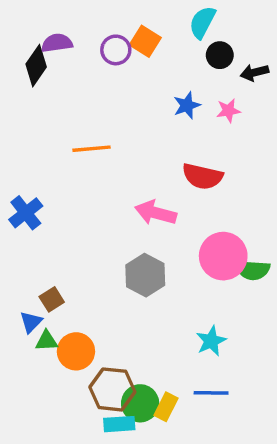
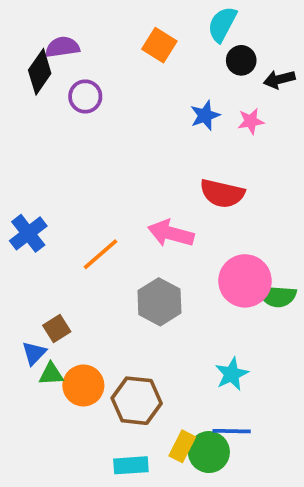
purple circle: (116, 50) -> (85, 96), moved
orange line: (92, 149) -> (100, 254), moved, turned -36
brown hexagon: (112, 389) -> (137, 401), moved
green circle: (140, 403) -> (209, 452), moved

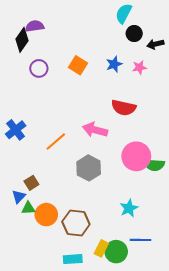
orange square: (159, 45) -> (78, 65), moved
purple circle: (85, 96) -> (39, 68), moved
blue line: (232, 431) -> (141, 240), moved

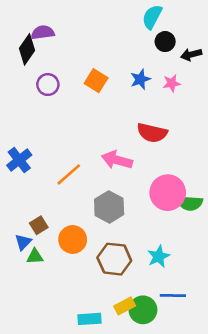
orange circle: (46, 215) -> (73, 240), moved
brown hexagon: (76, 223) -> (114, 259), moved
yellow rectangle: (101, 248) -> (125, 306), turned 35

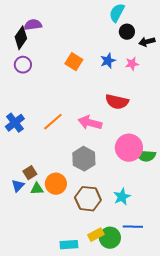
purple circle: (48, 85) -> (23, 65), moved
orange line: (69, 174) -> (53, 122), moved
green triangle: (35, 256) -> (37, 189), moved

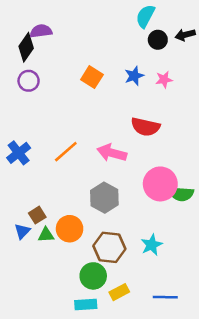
black arrow: (147, 42) -> (185, 35), moved
blue line: (133, 227) -> (165, 297), moved
green circle: (110, 238) -> (93, 276), moved

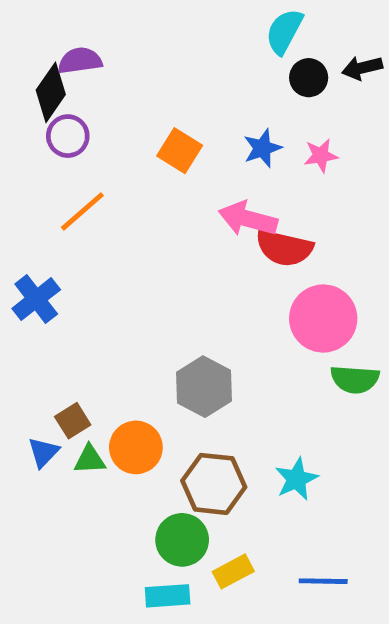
purple circle: (29, 81) -> (68, 136), moved
orange line: (66, 152) -> (82, 211), moved
pink arrow: (112, 153) -> (248, 219), moved
pink circle: (160, 184) -> (323, 318), moved

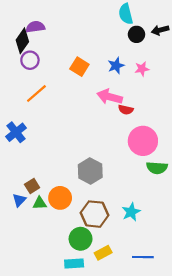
cyan semicircle: (284, 31) -> (126, 14), turned -42
red semicircle: (284, 248) -> (126, 110), size x0.6

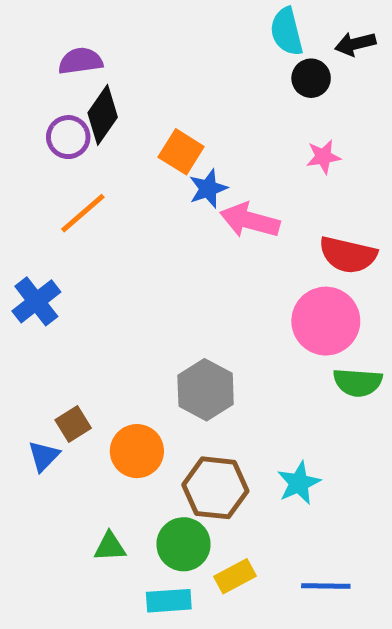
black arrow: (160, 30) -> (355, 44), moved
black diamond: (22, 41) -> (103, 115), moved
blue star: (116, 66) -> (208, 189), moved
red semicircle: (126, 110) -> (348, 255), moved, size x1.6
green triangle: (40, 203) -> (110, 547), moved

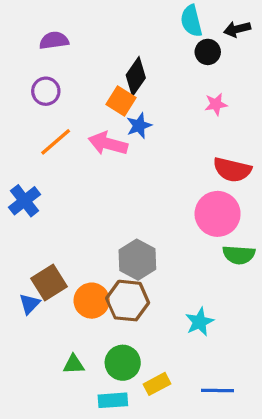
black diamond: (103, 115) -> (136, 76), moved
pink arrow: (250, 220) -> (108, 144), moved
brown square: (73, 424) -> (49, 283), size x1.5
brown hexagon: (215, 488) -> (128, 301), moved

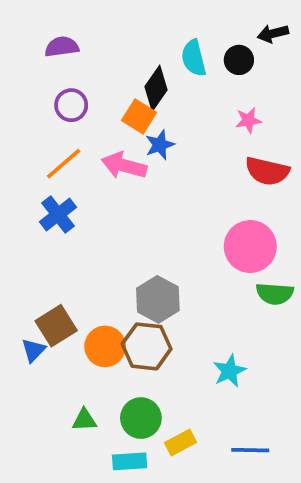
cyan semicircle: (191, 21) -> (194, 58), moved
purple circle: (46, 91) -> (71, 105), moved
red semicircle: (232, 170) -> (267, 171), moved
blue cross: (25, 201) -> (58, 214), moved

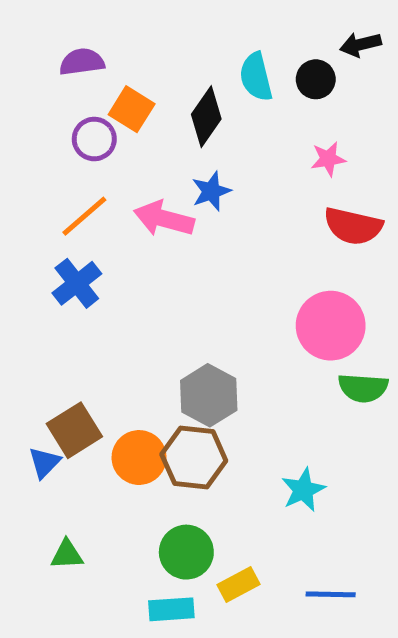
orange square: (139, 116) -> (132, 109), moved
green triangle: (84, 420) -> (67, 555), moved

